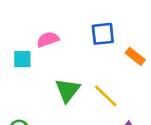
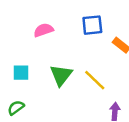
cyan square: (22, 59) -> (21, 73), moved

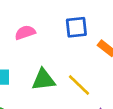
green triangle: (61, 75) -> (44, 80), turned 45

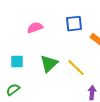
green triangle: (44, 80) -> (49, 64), turned -36

